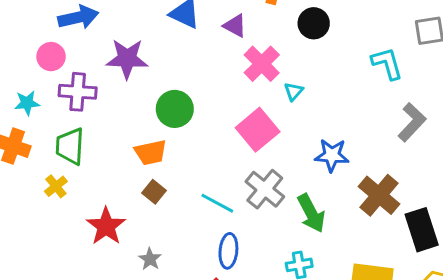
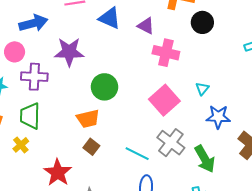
pink cross: (262, 64) -> (166, 53), turned -30
cyan triangle: (294, 91) -> (202, 89), moved

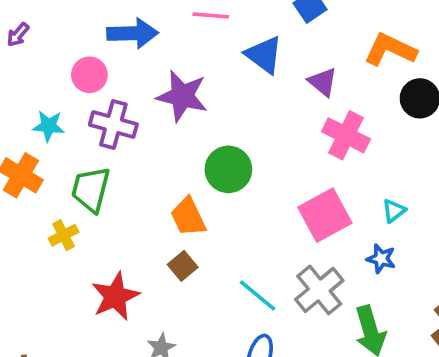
blue star: (218, 117) -> (381, 259), moved, size x0.7
orange trapezoid: (88, 119) -> (188, 217), turned 65

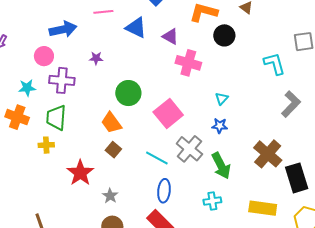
purple star: (182, 96) -> (96, 58), size x0.5
pink square: (325, 215) -> (168, 114), moved
yellow cross: (64, 235) -> (46, 145), turned 35

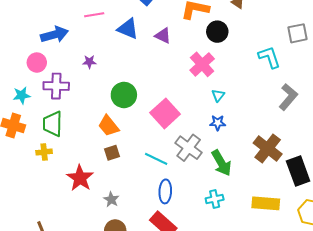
pink cross: (188, 63) -> (202, 64), moved, turned 35
brown square: (113, 150) -> (112, 153), turned 35

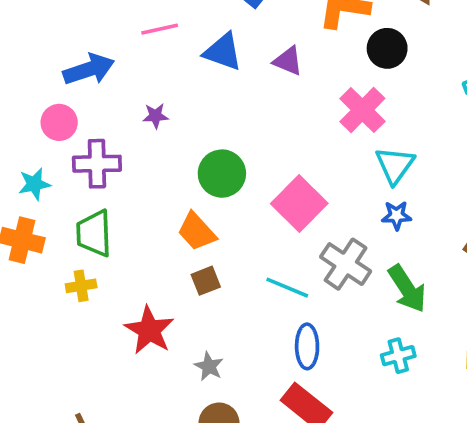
cyan triangle: (218, 95) -> (395, 165), size x1.6

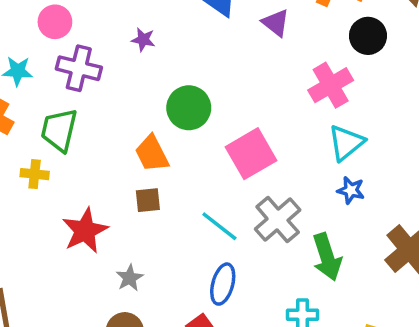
blue star: (397, 215) -> (351, 190), moved

